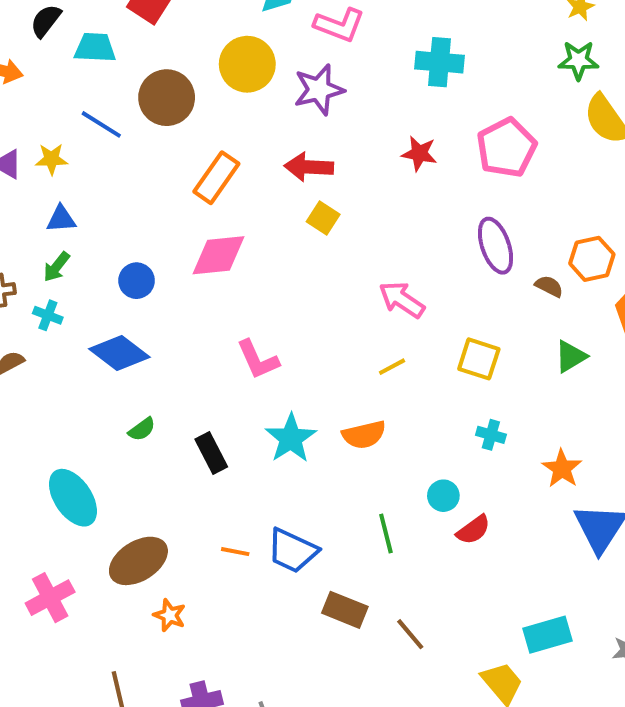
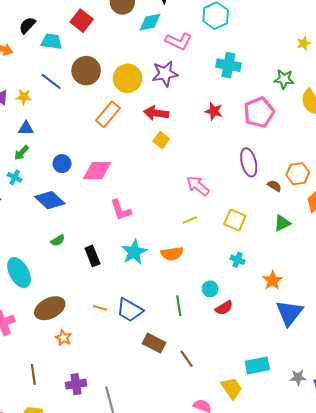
green star: (578, 60) -> (284, 79), moved
yellow circle: (247, 64) -> (128, 78), moved
pink diamond: (218, 255) -> (97, 171), moved

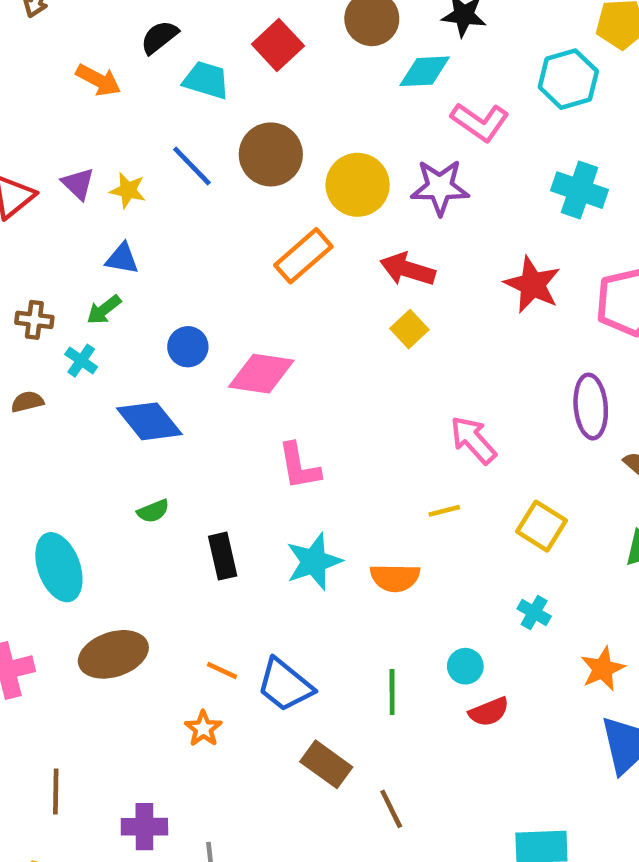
red star: (214, 111) -> (532, 285), size x1.4
orange star: (63, 338) -> (203, 729), moved

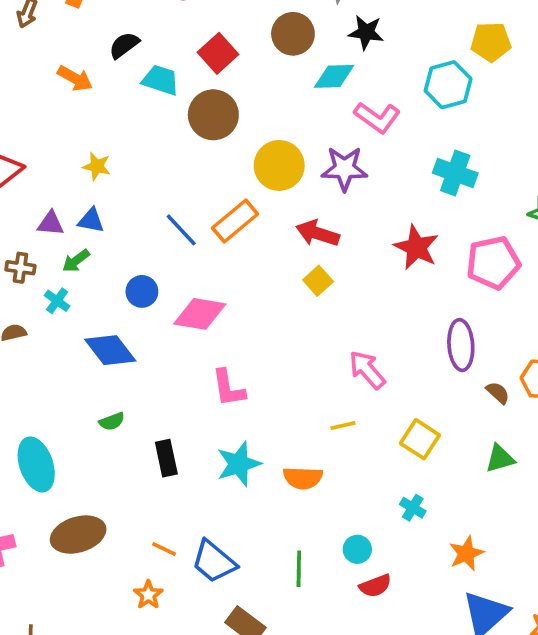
brown circle: (271, 154) -> (213, 115), moved
blue line: (192, 166) -> (181, 230), moved
purple triangle: (78, 184) -> (51, 223), moved, turned -40

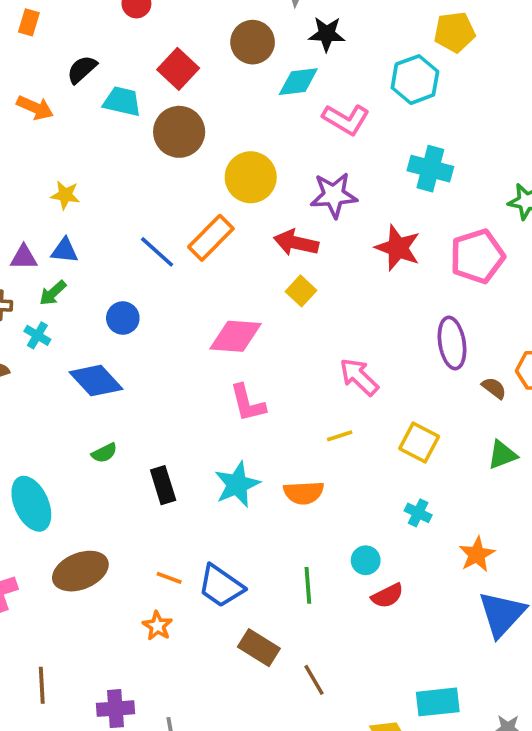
purple star: (344, 169) -> (334, 195), moved
pink diamond: (200, 314) -> (235, 336), moved
pink L-shape: (228, 388) -> (248, 403), moved

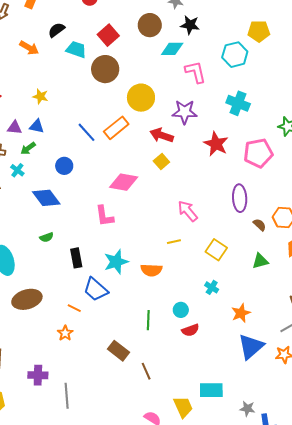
pink L-shape: (346, 119) -> (195, 72), turned -140
pink L-shape: (248, 403) -> (104, 216), moved
blue trapezoid: (221, 586) -> (96, 290), moved

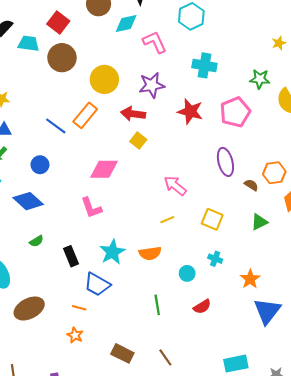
cyan circle: (181, 310) -> (187, 273), moved
brown rectangle: (118, 351) -> (122, 353), moved

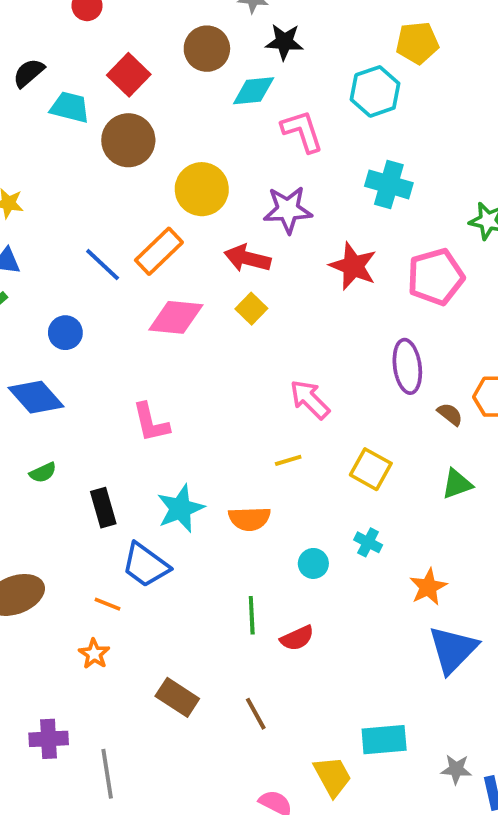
pink diamond: (104, 169) -> (176, 317), moved
red semicircle: (202, 307) -> (297, 638), moved

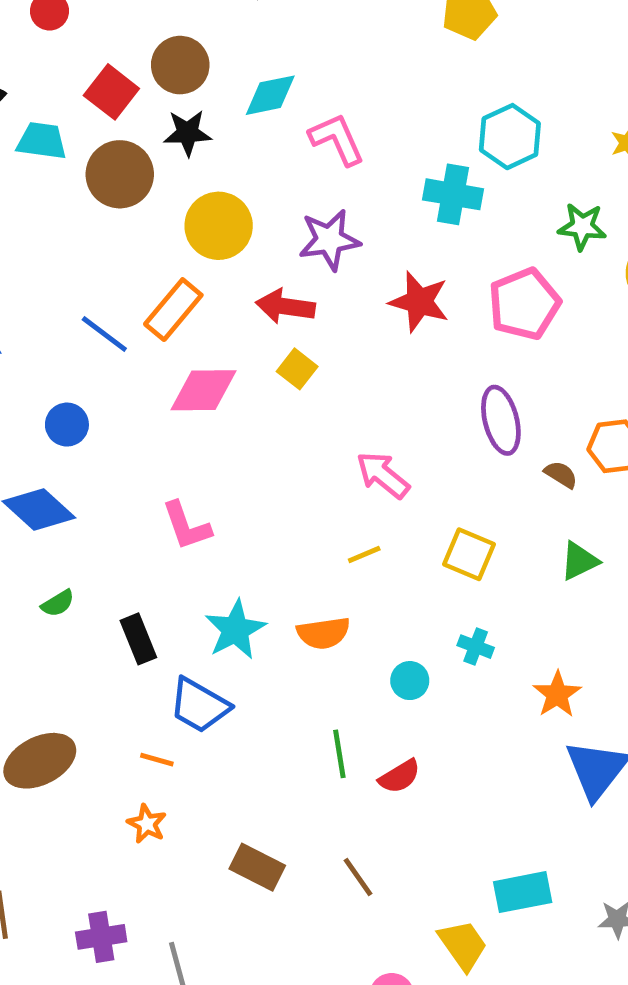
black star: (284, 42) -> (188, 133), moved
brown circle: (207, 49) -> (180, 65), moved
cyan hexagon: (375, 91) -> (510, 137), moved

